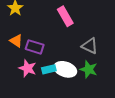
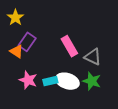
pink rectangle: (65, 16) -> (69, 46), moved
purple rectangle: (35, 47) -> (27, 42), moved, turned -72

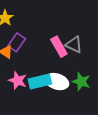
gray triangle: (93, 57) -> (74, 44), moved
cyan rectangle: (50, 81) -> (40, 82), size x1.5

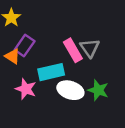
gray triangle: (74, 44) -> (90, 48), turned 30
cyan rectangle: (40, 82) -> (51, 72), moved

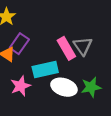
pink star: (26, 89) -> (21, 86), turned 30
green star: (98, 90) -> (91, 87), turned -30

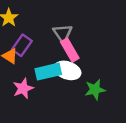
gray triangle: (83, 46) -> (63, 33), moved
white ellipse: (64, 87) -> (67, 70), moved

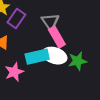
purple rectangle: (22, 45) -> (16, 18), moved
green star: (95, 90) -> (78, 61), moved

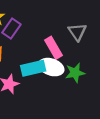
gray triangle: (50, 22) -> (77, 32), moved

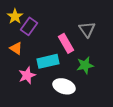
white ellipse: (51, 67) -> (64, 86), moved

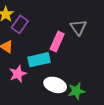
pink rectangle: (66, 43) -> (57, 42), turned 54
green star: (85, 65) -> (76, 91), moved

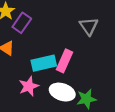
pink rectangle: (57, 42) -> (65, 61), moved
pink star: (18, 74) -> (29, 86), moved

